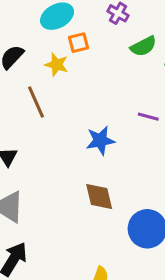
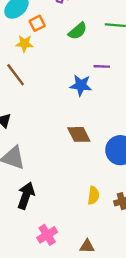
green semicircle: (143, 46) -> (78, 31), moved
blue star: (100, 140) -> (81, 85), moved, turned 30

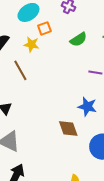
blue star: (81, 85) -> (87, 107), moved

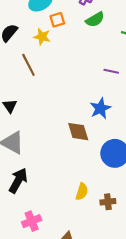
green semicircle: (78, 40) -> (95, 19), moved
blue star: (87, 107) -> (100, 108), turned 30

